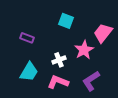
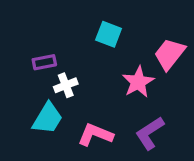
purple rectangle: (27, 38) -> (44, 62), turned -32
white cross: (59, 60) -> (66, 85), moved

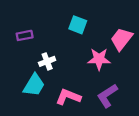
purple rectangle: (44, 62) -> (25, 35), moved
pink star: (138, 82) -> (99, 59), turned 30

